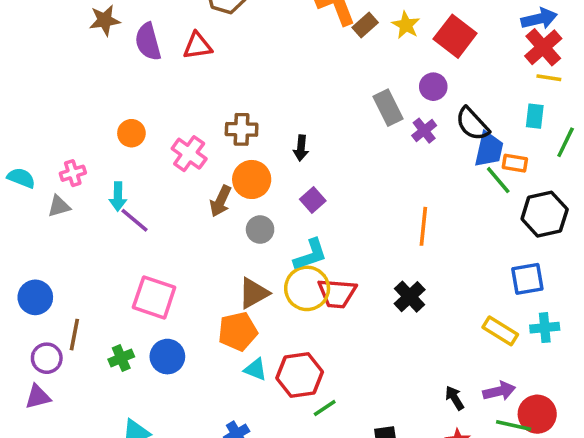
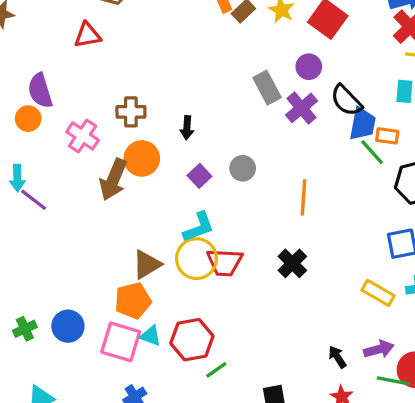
purple semicircle: (148, 42) -> (40, 91), moved
purple cross: (424, 131) -> (302, 108), size x1.4
brown arrow: (221, 201) -> (113, 180), size x1.4
gray circle: (260, 230) -> (243, 168), moved
pink square: (154, 297) -> (121, 342), moved

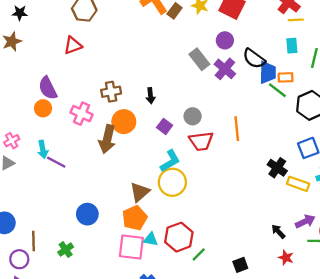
red trapezoid: (225, 262) -> (201, 141), moved
black cross: (292, 263) -> (277, 168), moved
blue circle: (68, 326) -> (87, 214), moved

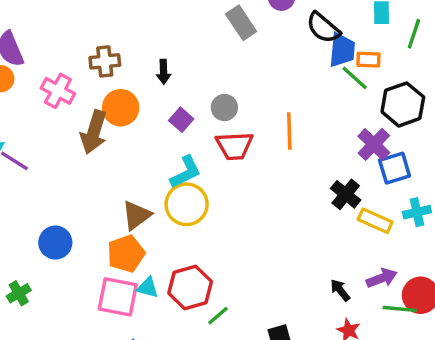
purple cross: (225, 69) -> (374, 144), moved

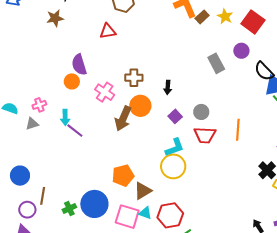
brown triangle: (136, 215) -> (143, 191), moved
blue circle: (55, 243) -> (94, 204), moved, size x1.4
orange pentagon: (126, 254) -> (123, 175), moved

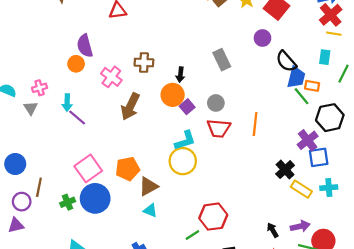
gray rectangle: (216, 63) -> (222, 60), moved
orange circle: (140, 106) -> (173, 95), moved
gray triangle: (32, 124) -> (31, 108), turned -48
red hexagon: (170, 215) -> (213, 217), moved
pink square: (127, 217) -> (88, 168), moved, turned 35

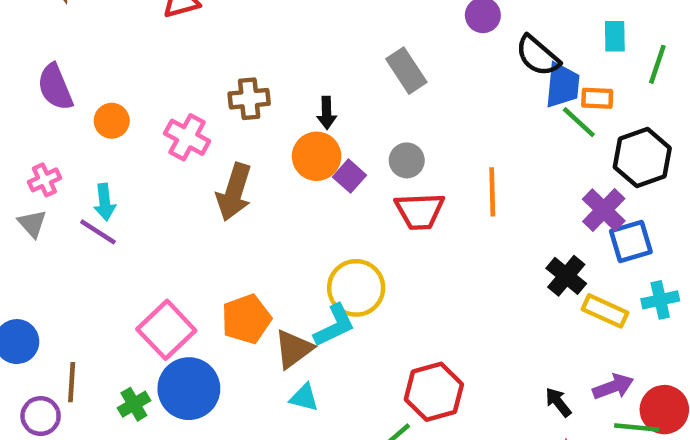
purple semicircle: (85, 46) -> (55, 87), moved
purple line: (77, 117) -> (98, 232), moved
cyan L-shape: (185, 140) -> (334, 326), moved

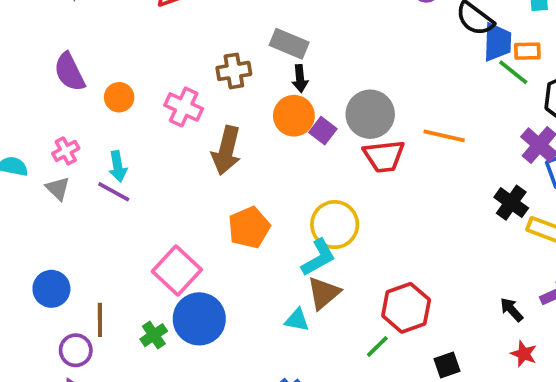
gray rectangle: (406, 71) -> (289, 44), moved, turned -30
gray circle: (407, 160) -> (370, 114), size x1.6
orange line: (492, 192) -> (444, 136), turned -72
orange pentagon: (246, 319) -> (249, 227), moved
brown triangle: (294, 349) -> (324, 293), moved

